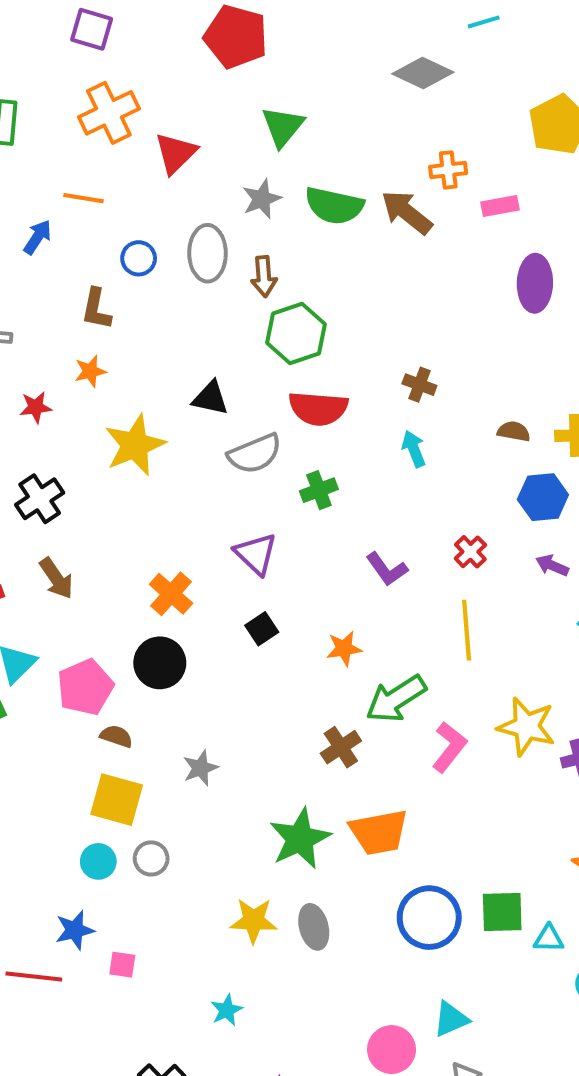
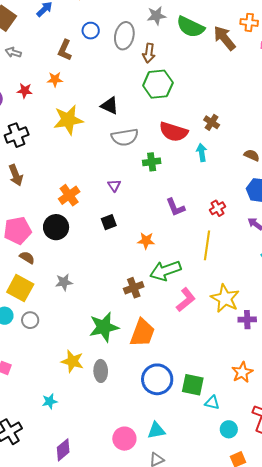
red semicircle: (318, 408) -> (174, 132), moved
purple triangle: (256, 554) -> (114, 185), size x0.6
orange trapezoid: (379, 832) -> (142, 333), turned -72

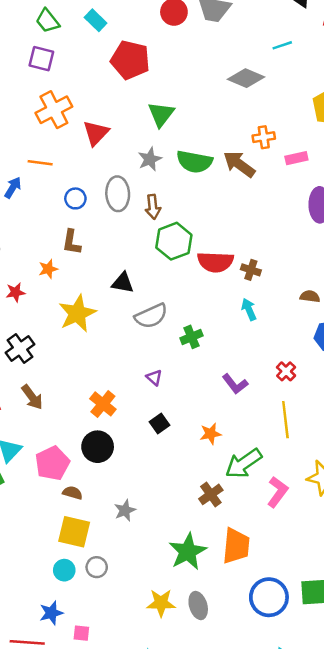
brown L-shape: (65, 50) -> (71, 242), moved
red semicircle: (174, 132) -> (215, 262), moved

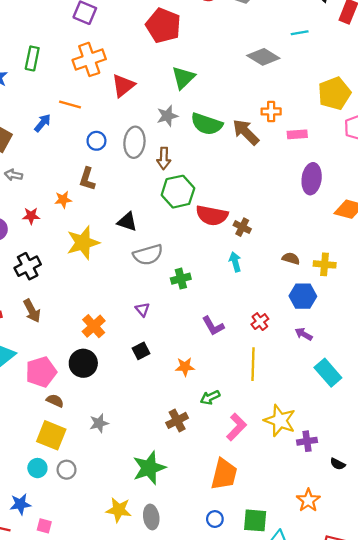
green arrow: (244, 464) -> (210, 397), size x0.6
orange trapezoid: (236, 546) -> (224, 474), moved
blue circle: (269, 597) -> (215, 519), size x0.5

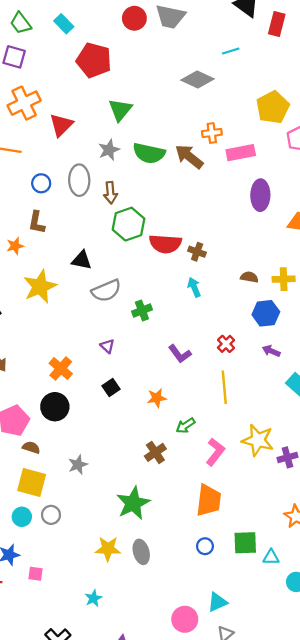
pink rectangle: (297, 134) -> (241, 153), size x1.4

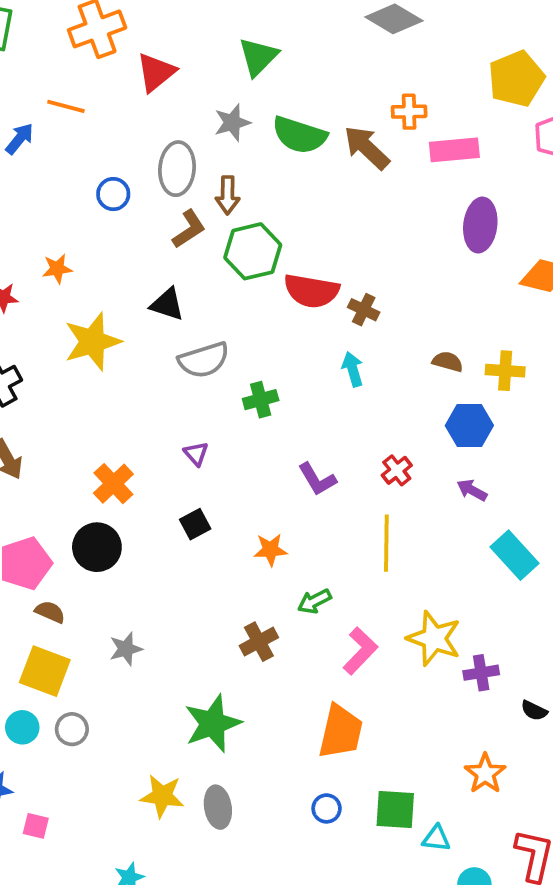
blue circle: (41, 183) -> (113, 194), moved
brown L-shape: (37, 222) -> (189, 229), moved, turned -140

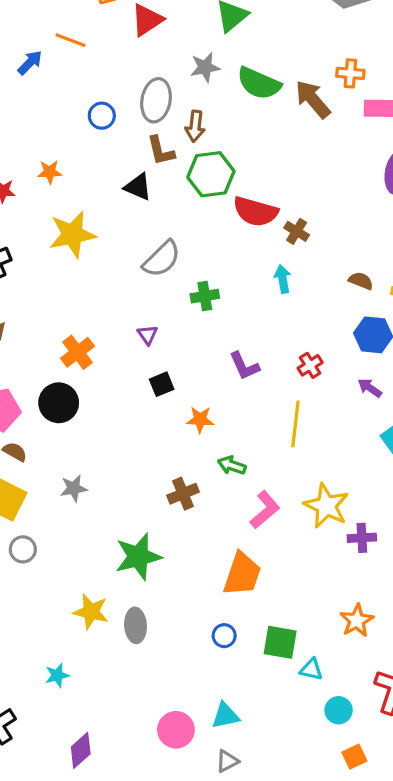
brown L-shape: (189, 229) -> (161, 151), turned 104
black triangle: (167, 304) -> (138, 187), moved
gray semicircle: (204, 360) -> (162, 259), turned -33
black square: (195, 524) -> (162, 384), moved
green arrow: (314, 601) -> (232, 465), turned 40

